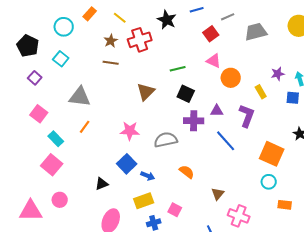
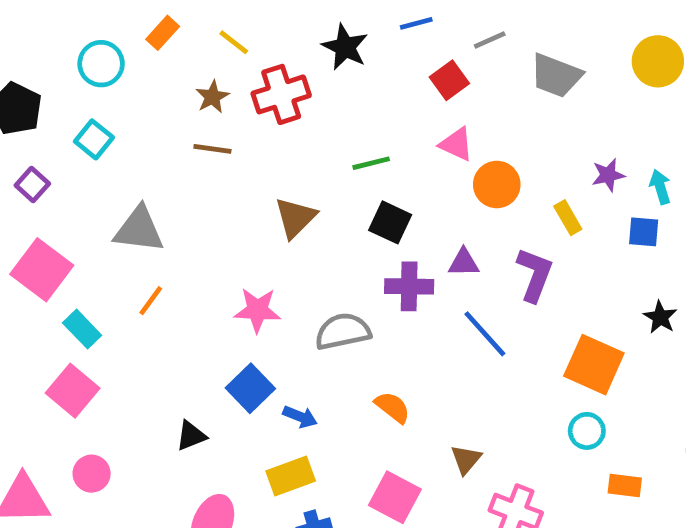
gray trapezoid: (256, 32) -> (556, 75), turned -145
pink square: (39, 114) -> (42, 270), size x1.4
pink square: (175, 210) -> (395, 497), moved, size x1.5

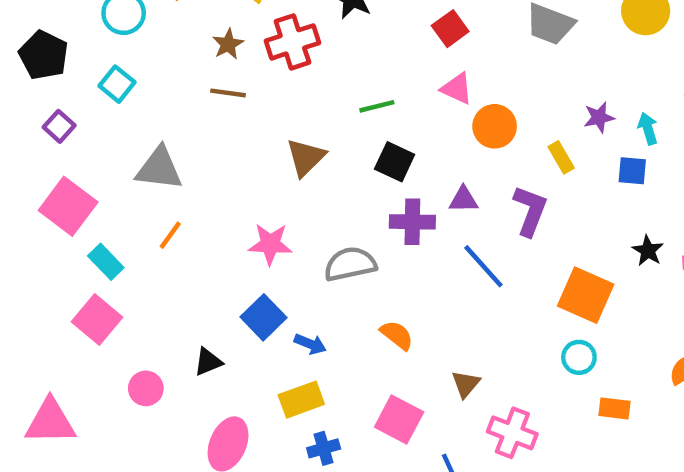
pink circle: (92, 474) -> (146, 388), moved

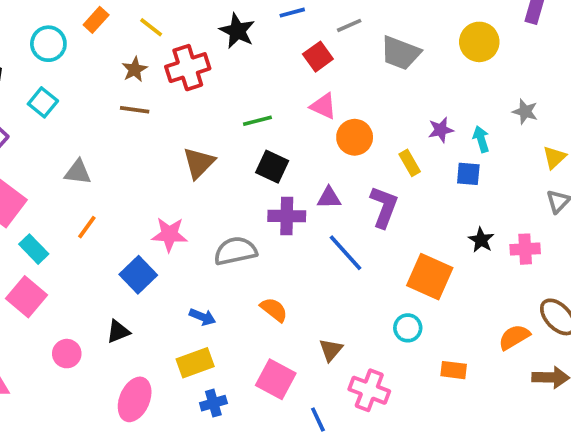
gray triangle: (159, 168) -> (78, 172), size x0.7
blue square: (264, 317) -> (138, 275), moved
cyan circle: (579, 357) -> (408, 328), moved

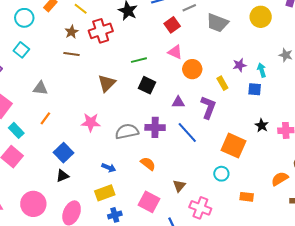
purple cross: (287, 216) -> (155, 127), moved
blue square: (138, 275) -> (64, 153), moved
pink circle: (67, 354) -> (33, 204), moved, size x1.6

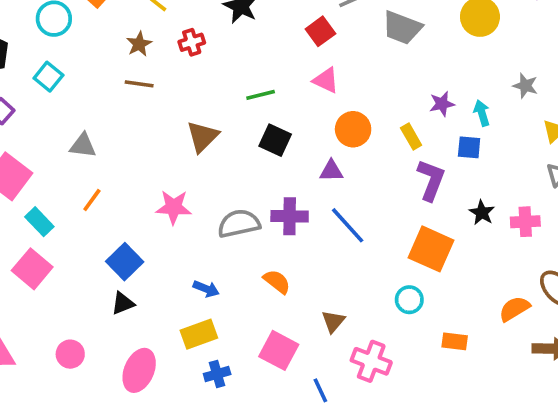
red cross: (101, 31) -> (192, 42), size x0.6
orange circle: (192, 69) -> (353, 129), moved
purple L-shape: (208, 107) -> (431, 180), moved
pink circle: (33, 204) -> (70, 354), size x0.6

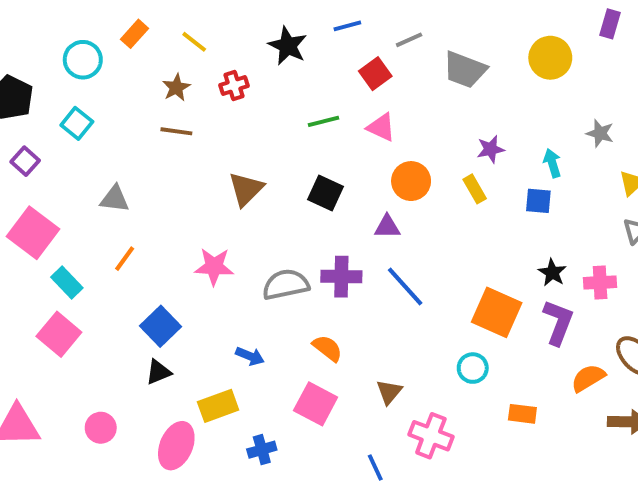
green line: (261, 95) -> (324, 121), moved
purple star: (442, 104) -> (491, 149), moved
purple L-shape: (431, 180) -> (558, 322), moved
yellow rectangle: (199, 334) -> (218, 406), moved
pink square: (279, 350) -> (316, 404), moved

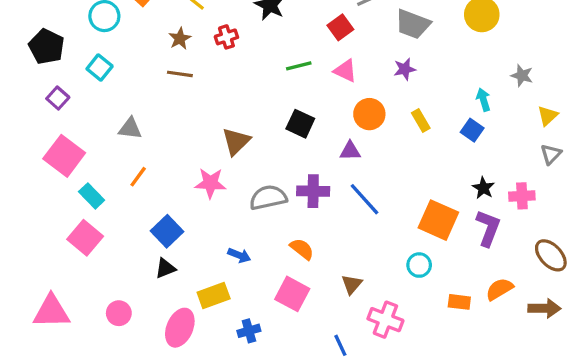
purple star: (491, 149) -> (405, 69), moved
brown triangle: (246, 189) -> (236, 141), moved
blue square: (538, 201) -> (472, 130), turned 30
orange semicircle: (588, 378) -> (499, 289), moved

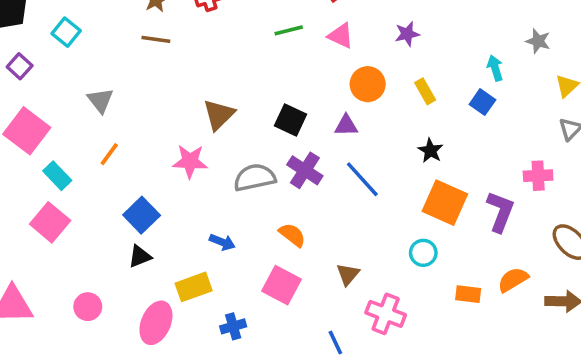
black square: (300, 124) -> (290, 120), moved
gray triangle: (130, 129) -> (100, 100), turned 45
black star: (483, 188) -> (430, 151), moved
purple cross: (313, 191) -> (305, 170), turned 32

